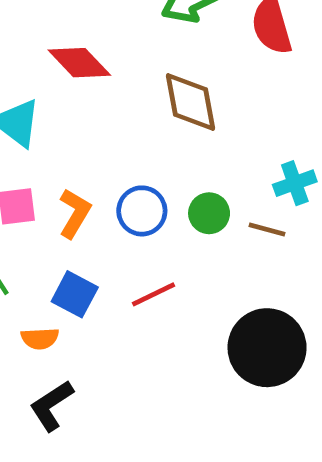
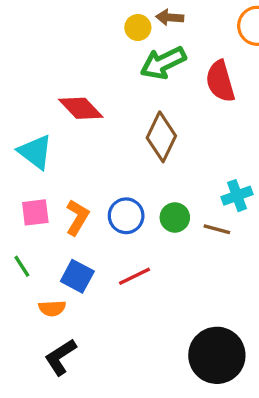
brown diamond: (191, 102) -> (161, 137), turned 36
black circle: (267, 348) -> (217, 355), moved

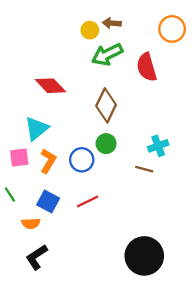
cyan triangle: (35, 152) -> (37, 129), moved, turned 44
green circle: (175, 217) -> (106, 144), moved

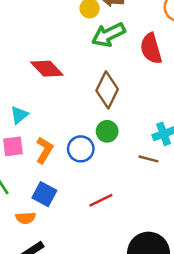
cyan triangle: (37, 129) -> (19, 115), moved, size x0.7
red line: (88, 201) -> (101, 200), moved

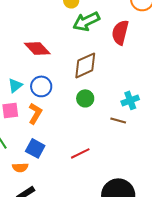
red semicircle: (151, 48) -> (120, 32), turned 30
brown diamond: (107, 90) -> (85, 65), turned 40
blue circle: (81, 149) -> (41, 86), moved

